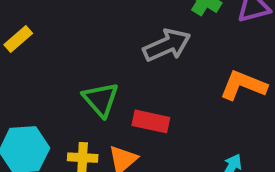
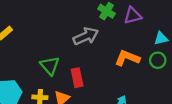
red rectangle: (151, 121) -> (77, 78), turned 66

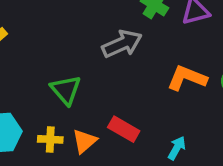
red rectangle: (77, 78) -> (124, 129), moved, turned -48

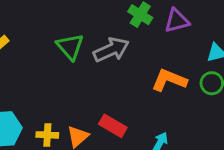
green triangle: (66, 90) -> (70, 47), moved

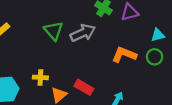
yellow cross: (47, 135) -> (40, 77), moved

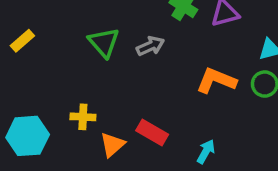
gray arrow: (83, 33) -> (150, 46), size x0.7

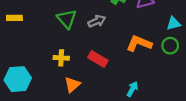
yellow rectangle: (22, 41) -> (14, 18), turned 40
yellow cross: (83, 117) -> (61, 58), moved
red rectangle: (152, 132) -> (98, 59), moved

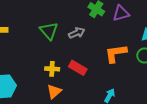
orange L-shape: (139, 43) -> (116, 53), turned -30
yellow cross: (61, 58) -> (52, 69), moved

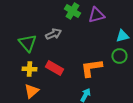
green triangle: (49, 31) -> (27, 43), moved
orange L-shape: (116, 53) -> (91, 68), moved

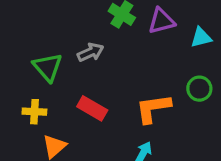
cyan triangle: (122, 36) -> (201, 37), moved
yellow cross: (29, 69) -> (34, 112), moved

